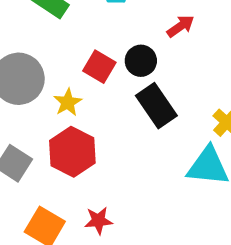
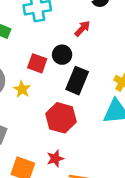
black rectangle: (156, 106) -> (77, 81), turned 68
red hexagon: (72, 152) -> (61, 118), moved

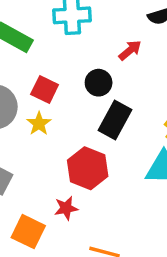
red square: (37, 63) -> (45, 89), moved
red star: (55, 158) -> (66, 208), moved

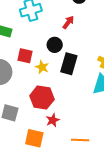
yellow star: (39, 124) -> (42, 67), moved
red hexagon: (88, 168) -> (42, 98), moved

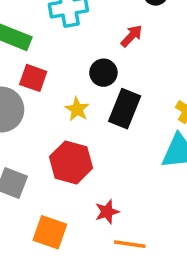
red square: (25, 56) -> (33, 78), moved
red star: (53, 120) -> (107, 212), moved

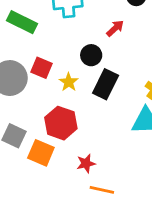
red square: (33, 78) -> (42, 68), moved
orange square: (50, 232) -> (41, 153), moved

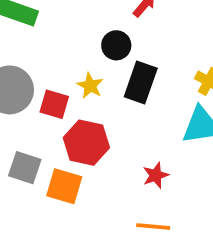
red square: (42, 68) -> (54, 104), moved
red star: (86, 163) -> (156, 175), moved

